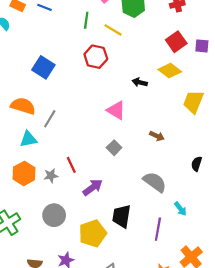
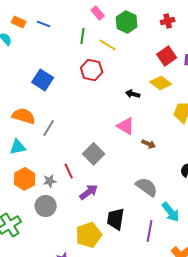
pink triangle: (116, 110) -> (126, 126), moved
cyan triangle: (28, 139) -> (18, 147), moved
gray square: (114, 148) -> (94, 154), moved, size x1.5
cyan arrow: (180, 209) -> (171, 212), size x1.5
gray circle: (54, 215) -> (46, 206), moved

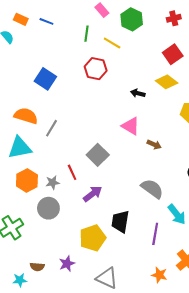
cyan triangle: (18, 147) -> (20, 148), size x1.4

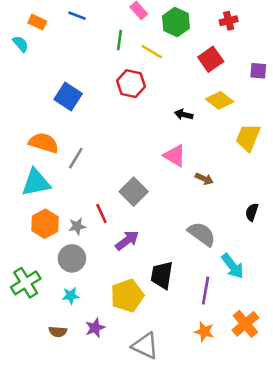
blue line: (46, 21) -> (77, 16), moved
red square: (173, 54) -> (211, 59), moved
orange star: (159, 275) -> (204, 332), moved
cyan star: (20, 280) -> (71, 296), moved

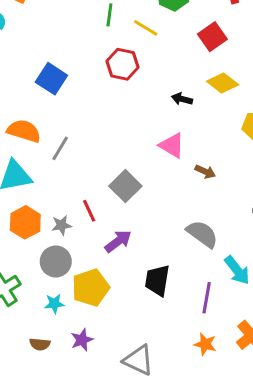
yellow pentagon: (127, 296) -> (91, 288), moved

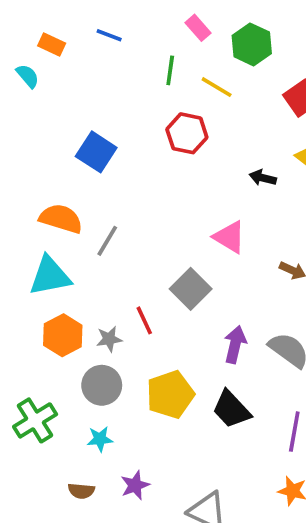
pink triangle: (172, 145) -> (229, 237), moved
purple arrow: (118, 241) -> (235, 345), moved, turned -40
black trapezoid: (157, 280) -> (231, 409), turned -52
yellow pentagon: (91, 288) -> (170, 395), moved

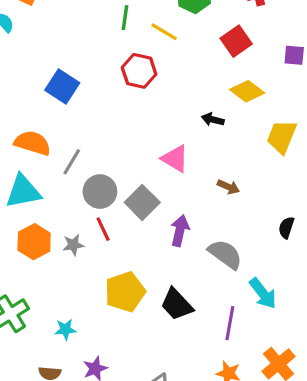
black arrow: (263, 178) -> (213, 119), moved
purple arrow: (235, 345) -> (180, 231), moved
gray circle: (102, 385) -> (100, 192), moved

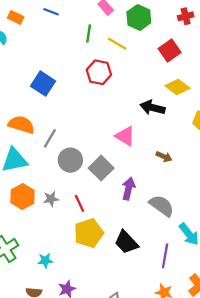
black arrow: (213, 119) -> (153, 108), size x1.5
red line: (103, 229) -> (79, 203), moved

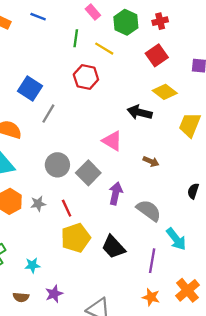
red cross: (186, 16) -> (160, 21), moved
gray line: (50, 138) -> (48, 114), moved

